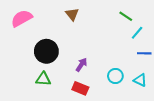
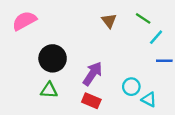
brown triangle: (72, 14) -> (109, 21), moved
purple arrow: (81, 65) -> (93, 74), size x1.5
cyan triangle: (140, 80) -> (149, 100), moved

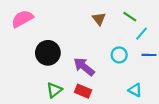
purple arrow: (93, 74) -> (84, 67), turned -85
cyan circle: (131, 87) -> (119, 55), moved
green triangle: (49, 90) -> (54, 90), moved, turned -42

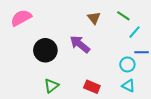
cyan circle: (119, 55) -> (127, 64), moved
purple arrow: (84, 67) -> (80, 44), moved
red rectangle: (83, 91) -> (92, 87), moved

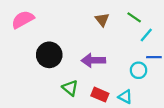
purple arrow: (80, 44) -> (93, 60), moved, turned -40
green triangle: (51, 86) -> (70, 88), moved, turned -42
cyan triangle: (128, 86) -> (125, 97), moved

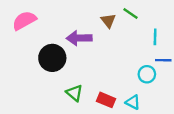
green line: (134, 17) -> (131, 14), moved
cyan line: (146, 35) -> (155, 37), turned -40
purple arrow: (93, 60) -> (79, 38), moved

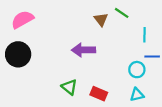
purple arrow: (79, 38) -> (83, 50), moved
black circle: (52, 58) -> (18, 54), moved
cyan triangle: (133, 102) -> (137, 95), moved, turned -40

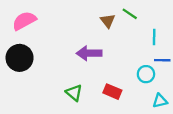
red rectangle: (99, 94) -> (112, 92), moved
cyan triangle: (137, 95) -> (160, 101), moved

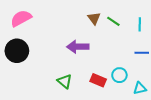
green line: (130, 14) -> (113, 21), moved
cyan line: (154, 37) -> (140, 24), moved
cyan circle: (146, 74) -> (119, 75), moved

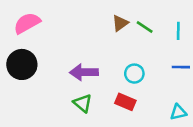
brown triangle: (94, 18) -> (120, 23), turned 32
purple arrow: (78, 47) -> (84, 72), moved
cyan circle: (119, 75) -> (134, 74), moved

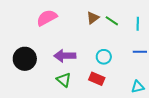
pink semicircle: (27, 23) -> (47, 18), moved
black circle: (22, 64) -> (25, 59), moved

